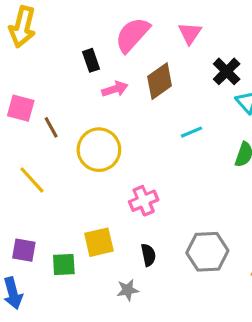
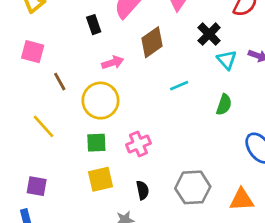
pink arrow: (115, 89) -> (113, 63), moved
pink square: (21, 108) -> (33, 52), moved
green square: (64, 264) -> (96, 143), moved

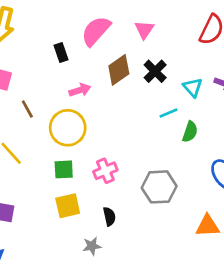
black cross: (209, 34) -> (155, 71), moved
cyan line: (179, 86) -> (169, 113), moved
gray hexagon: (193, 187) -> (159, 187), moved

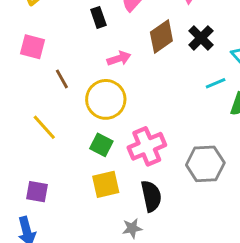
green square: (64, 169) -> (101, 145), turned 30
pink cross: (105, 171) -> (147, 146), size x1.4
black semicircle: (109, 216) -> (151, 196), size x1.5

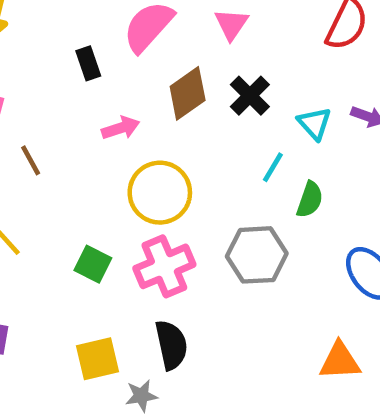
cyan line: (216, 83) -> (273, 167), turned -36
yellow circle: (106, 99) -> (160, 193), moved
gray hexagon: (205, 164) -> (257, 255), moved
yellow square: (106, 184) -> (98, 359), moved

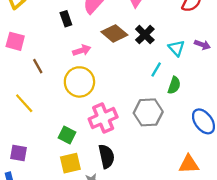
brown diamond: (188, 93) -> (114, 33), turned 75
yellow circle: (160, 193) -> (79, 82), moved
green square: (93, 264) -> (67, 135), moved

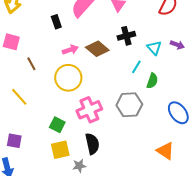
brown diamond: (114, 33) -> (97, 49), moved
black cross: (145, 35) -> (126, 36), turned 30
orange triangle: (189, 164) -> (165, 151), turned 36

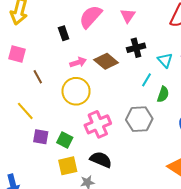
purple square: (14, 141) -> (41, 137), moved
black semicircle: (92, 144) -> (101, 160), turned -55

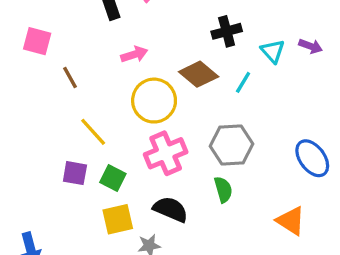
brown diamond: (106, 61) -> (199, 74), moved
yellow circle: (76, 91) -> (154, 101), moved
green semicircle: (163, 94) -> (223, 190), moved, turned -35
yellow line: (25, 111) -> (93, 132), moved

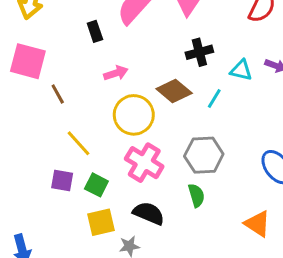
pink square: (37, 41) -> (28, 61), size x1.4
cyan triangle: (273, 51) -> (241, 70), turned -35
pink cross: (166, 153) -> (144, 163), turned -36

